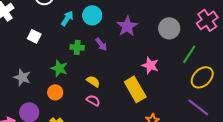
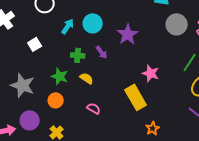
gray circle: (169, 28) -> (177, 24), moved
white square: (34, 36) -> (35, 44), turned 32
gray star: (22, 77) -> (23, 85), size x1.4
yellow semicircle: (93, 81) -> (87, 78), moved

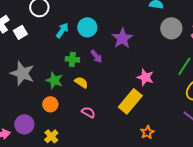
white square: (35, 44) -> (20, 32), moved
gray star: (23, 85) -> (22, 73), moved
yellow rectangle: (136, 97) -> (130, 101), turned 70

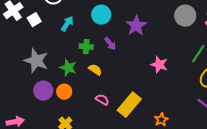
cyan arrow: (62, 30) -> (67, 24), moved
yellow rectangle: (130, 101) -> (129, 105), moved
purple circle: (24, 124) -> (43, 91), moved

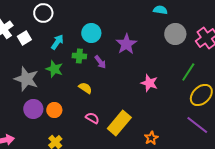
green cross: (86, 47) -> (79, 56), moved
green star: (68, 68) -> (54, 69), moved

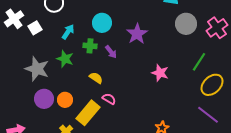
pink semicircle: (92, 118) -> (109, 99), moved
yellow rectangle: (119, 123) -> (88, 113), moved

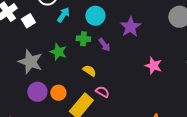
cyan arrow: (68, 32) -> (63, 15), moved

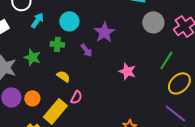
purple arrow: (104, 45) -> (86, 50), moved
pink semicircle: (102, 92) -> (76, 97), turned 88

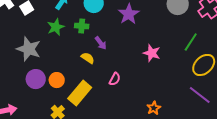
purple arrow: (86, 50) -> (101, 43), moved
green star: (32, 57) -> (56, 27), moved, turned 30
pink semicircle: (76, 97) -> (115, 79), moved

